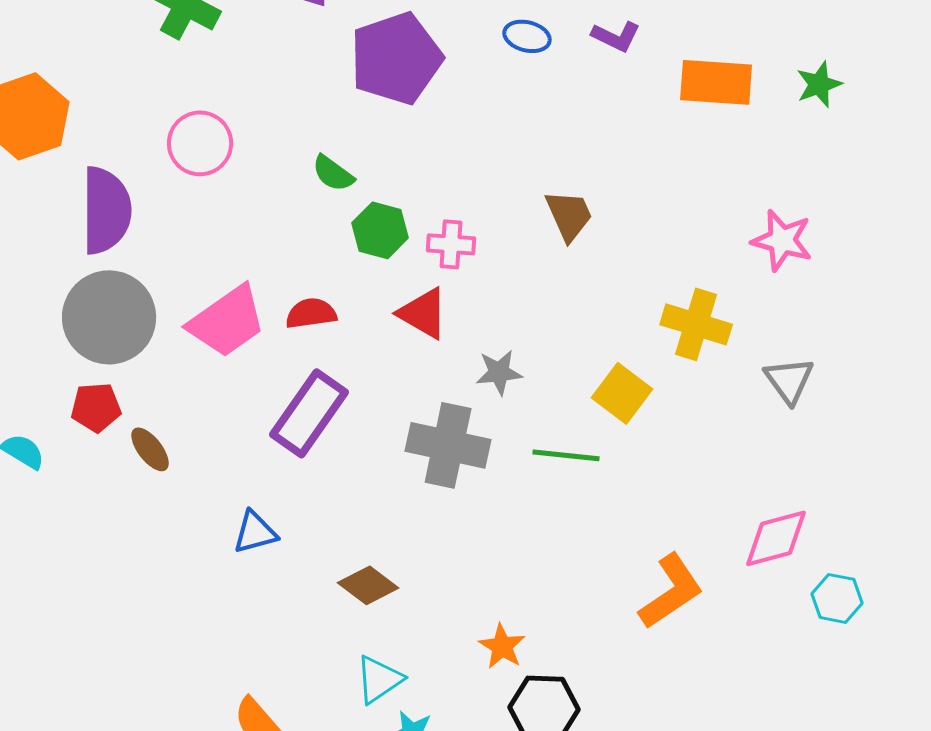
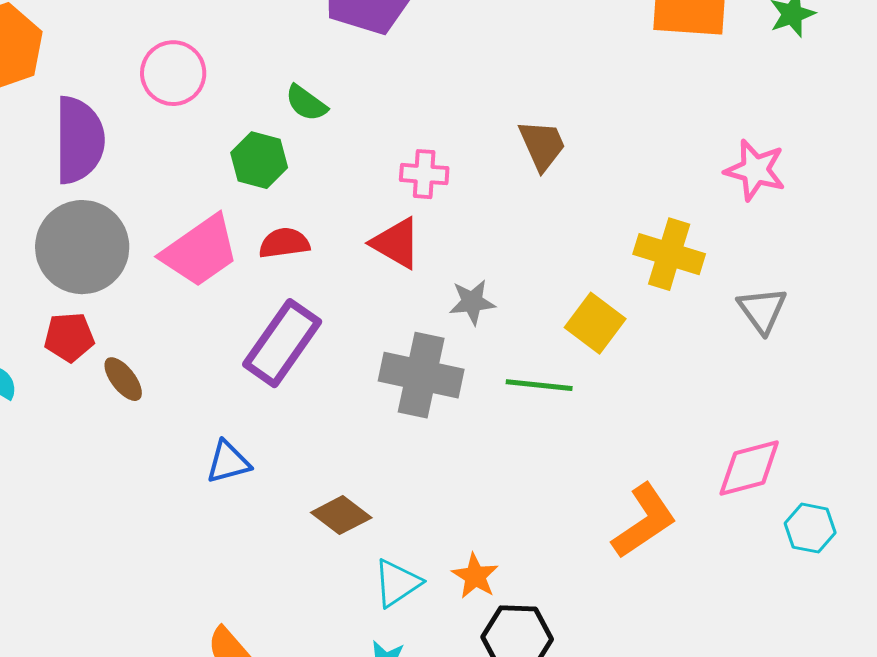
green hexagon: (380, 230) -> (259, 160), moved
cyan triangle: (379, 679) -> (397, 583), moved

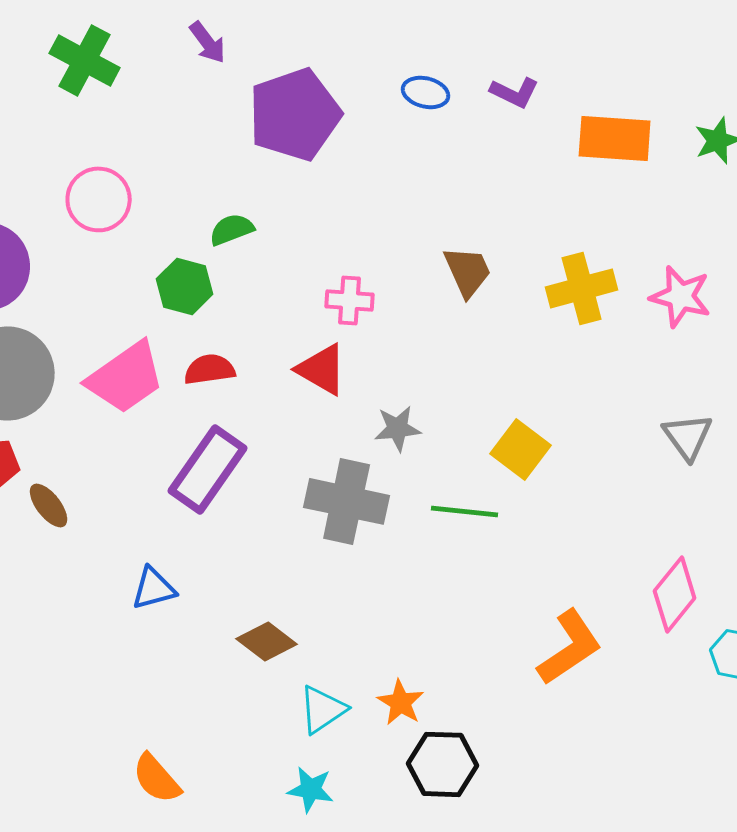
green semicircle: (306, 103) -> (232, 229), turned 123
yellow cross: (669, 254) -> (582, 288), moved, turned -32
pink diamond: (749, 468) -> (675, 594), turned -36

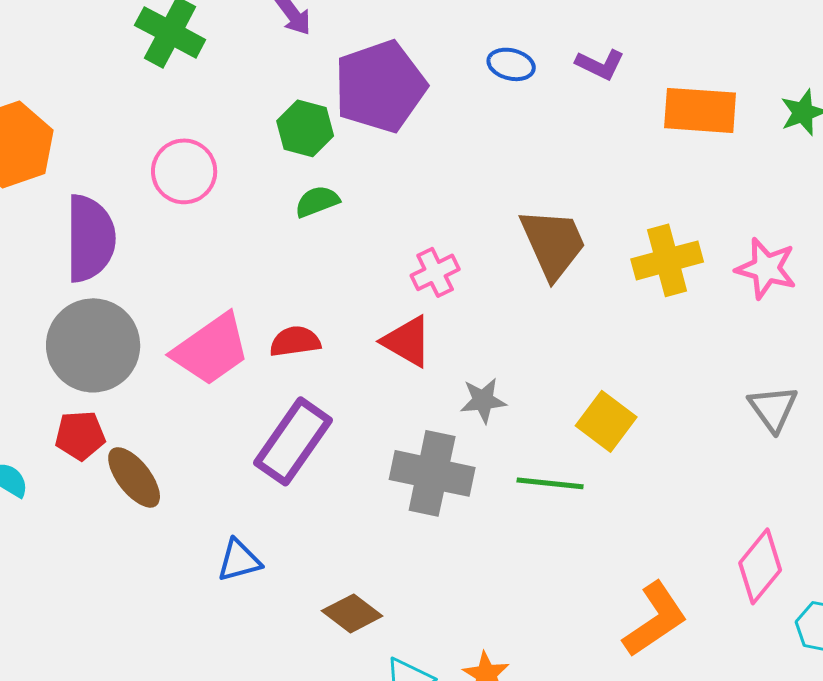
brown trapezoid: (468, 271) -> (553, 243), size x1.4
green hexagon: (185, 286) -> (305, 128), moved
pink cross: (350, 300) -> (435, 272), turned -30
brown ellipse: (49, 505) -> (134, 477), size x1.4

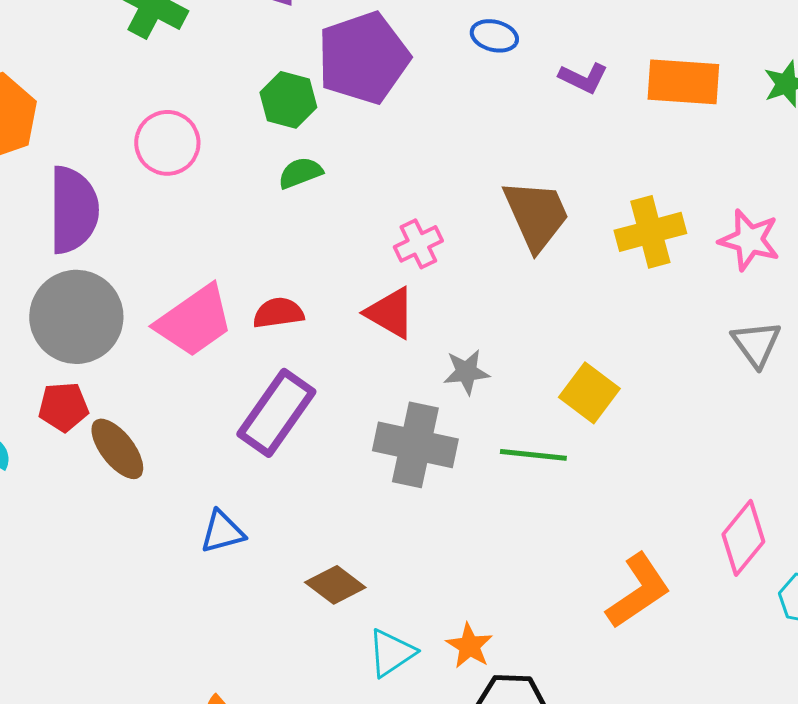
purple L-shape: (600, 64) -> (583, 78), moved
gray triangle: (773, 408) -> (756, 344), moved

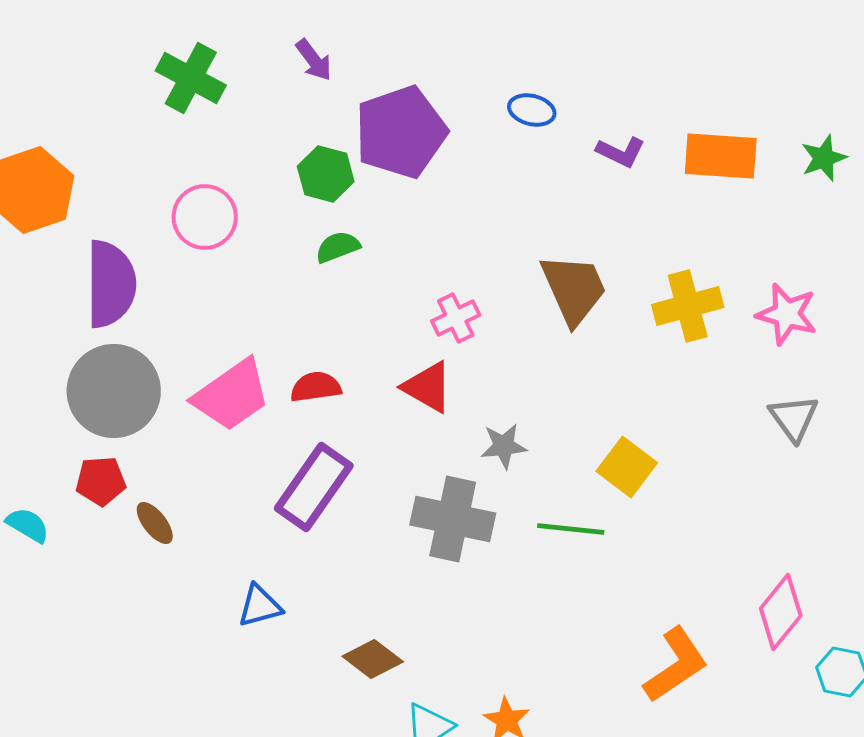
brown ellipse: (117, 449) -> (155, 523), size x0.7

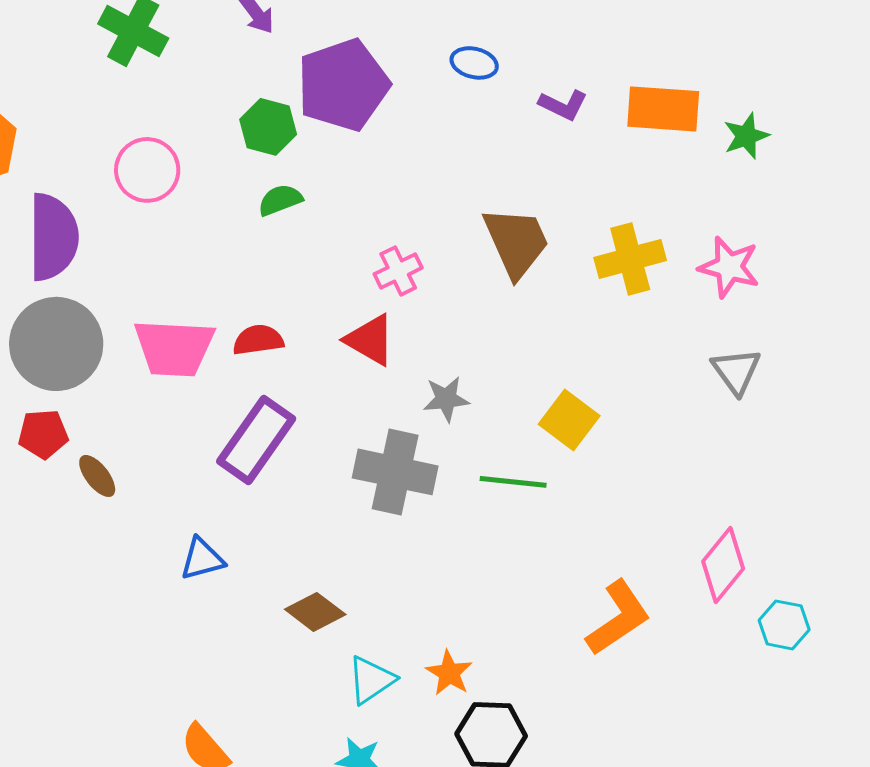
green star: (824, 158) -> (746, 136), moved
pink trapezoid: (232, 395) -> (174, 348), turned 38

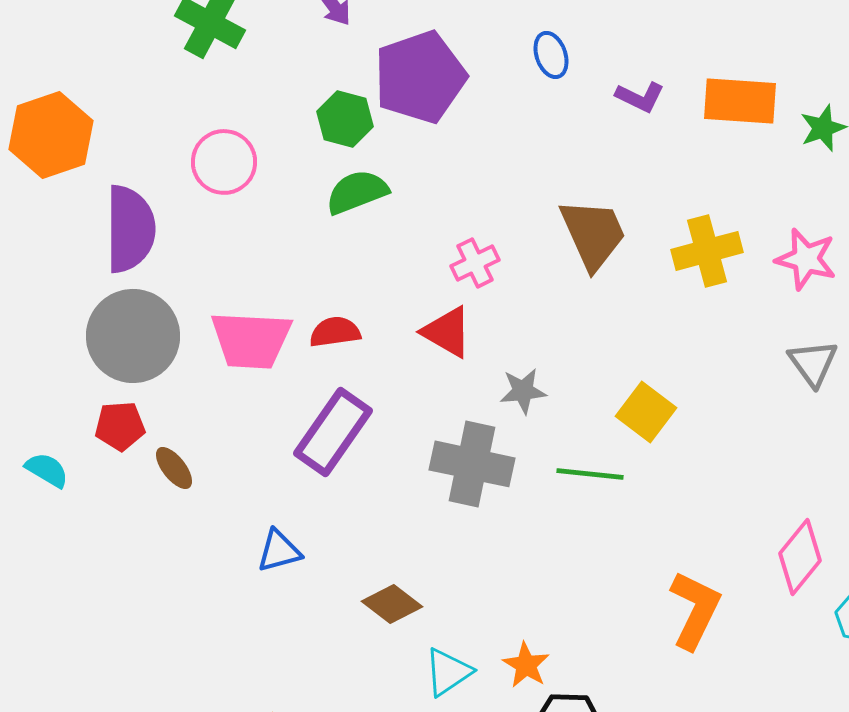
blue ellipse: (474, 63) -> (551, 55), turned 57
green semicircle: (280, 200) -> (357, 192), size x1.4
orange L-shape: (618, 618) -> (695, 610), turned -30

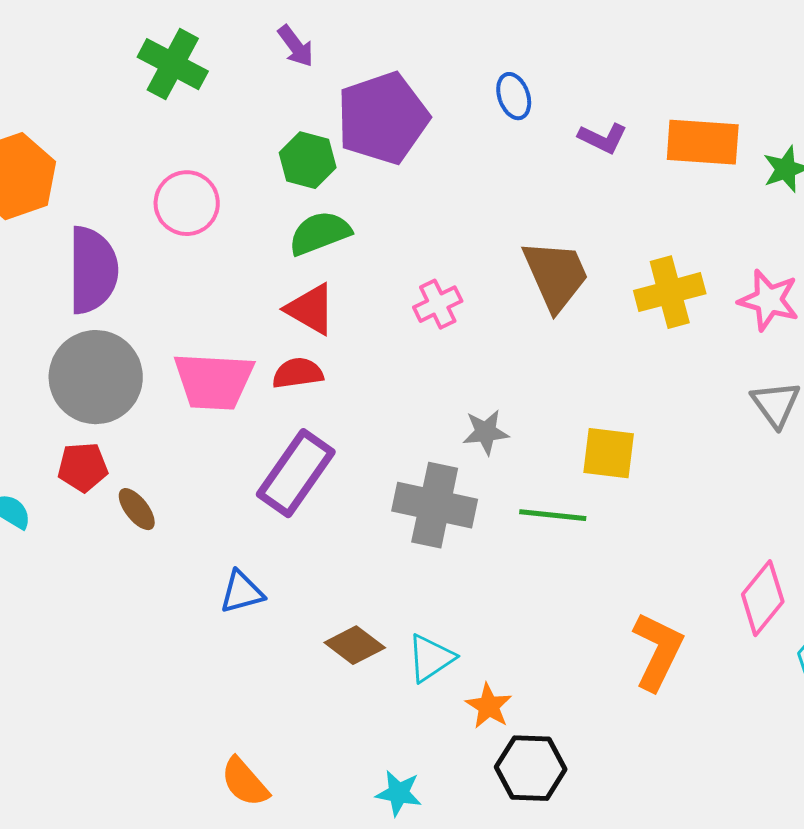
red triangle: (447, 332) -> (311, 309), moved
yellow square: (646, 412) -> (609, 453), turned -30
cyan triangle: (448, 672) -> (431, 658), moved

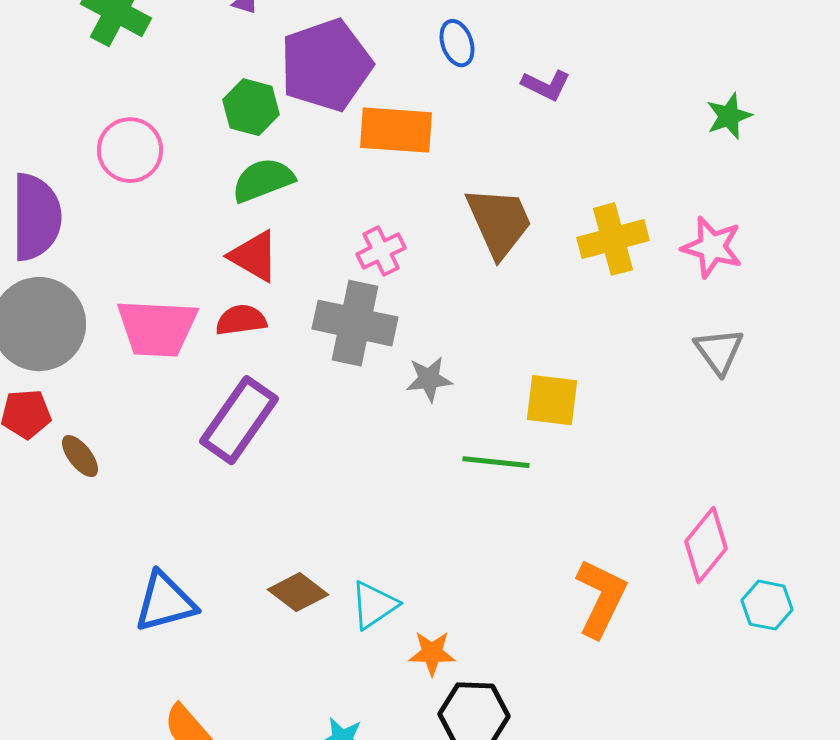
orange rectangle: (703, 142) -> (396, 130), moved
gray cross: (435, 505) -> (355, 323), moved
blue triangle: (242, 592) -> (165, 602), moved, size x1.4
orange star: (489, 706) -> (432, 653), turned -30

